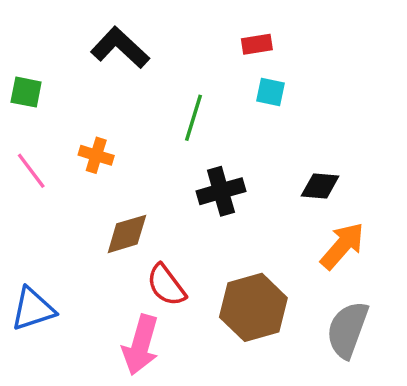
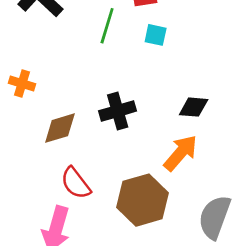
green line: (194, 118) -> (107, 26), moved
brown diamond: (127, 234) -> (60, 128), moved
orange arrow: (342, 246) -> (180, 153), moved

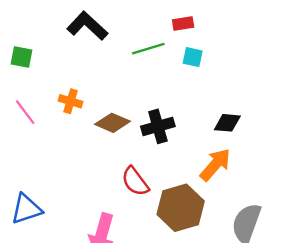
green line: (107, 26) -> (148, 49), turned 56
brown diamond: (60, 128) -> (112, 123), moved, turned 40
red semicircle: (76, 183) -> (135, 181), moved

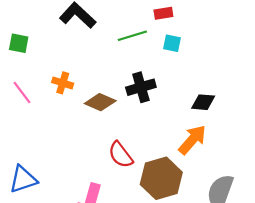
black cross: (158, 126) -> (141, 87), moved

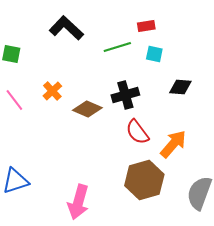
orange cross: (63, 83) -> (52, 91), turned 30
black diamond: (203, 102) -> (180, 87), moved
red semicircle: (121, 155) -> (137, 132), moved

